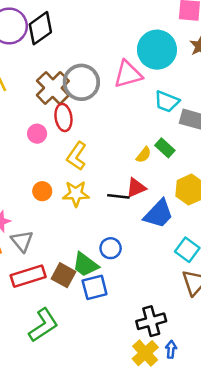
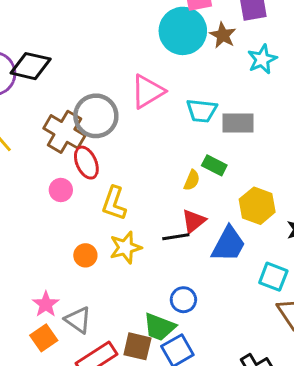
black diamond: (40, 28) -> (31, 66), turned 64
cyan circle: (157, 50) -> (183, 31), moved

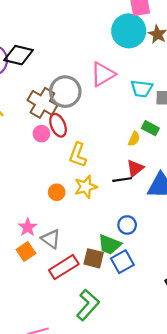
pink circle: (61, 190) -> (41, 134), moved

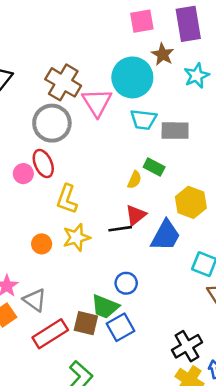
cyan circle: (129, 31) -> (132, 77), moved
pink triangle: (103, 74) -> (97, 102), turned -32
brown cross: (42, 103) -> (63, 82), moved

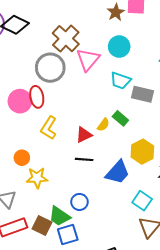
brown star: (163, 54) -> (116, 12), moved
cyan circle: (132, 77) -> (119, 47), size x0.7
pink circle: (23, 174) -> (20, 101), size x1.5
red triangle: (136, 215) -> (84, 135), moved
yellow star: (76, 237) -> (37, 178), moved

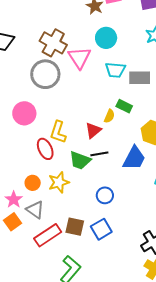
red ellipse: (37, 97) -> (45, 149), moved
orange circle: (22, 158) -> (33, 183), moved
green trapezoid: (59, 216) -> (80, 160), moved

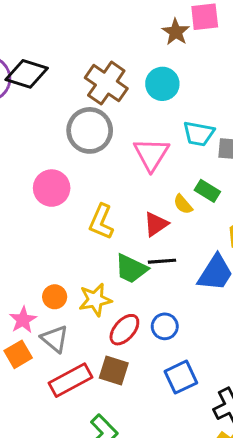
cyan circle: (106, 38) -> (162, 84), moved
pink triangle: (79, 58) -> (151, 154), moved
yellow semicircle: (109, 116) -> (183, 204), turned 112
red ellipse: (45, 149) -> (124, 330), moved, turned 60
blue square: (101, 229) -> (181, 377), moved

